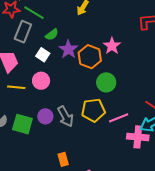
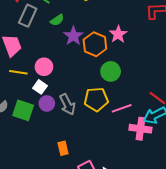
white square: (43, 55) -> (40, 87), moved

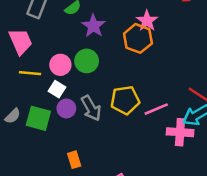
orange hexagon: (95, 44) -> (138, 38), moved
green circle: (111, 71) -> (87, 61), moved
orange rectangle: (63, 148) -> (74, 160), moved

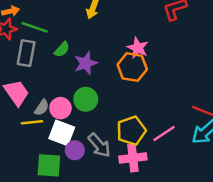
purple star: (93, 26) -> (86, 63), turned 30
white square: (57, 89) -> (62, 133), size x1.5
gray semicircle: (13, 116) -> (42, 108), moved
pink cross: (180, 132) -> (133, 158), moved

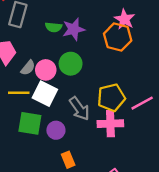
green semicircle: (62, 49) -> (54, 27), moved, turned 49
yellow line: (32, 122) -> (19, 93), moved
purple circle: (75, 150) -> (56, 130), moved

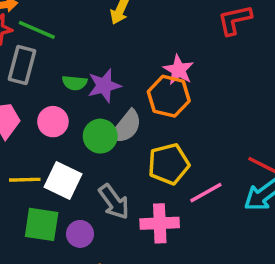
gray semicircle: (28, 68) -> (126, 127), moved, size x1.5
pink circle: (46, 70) -> (53, 122), moved
yellow pentagon: (111, 98) -> (169, 164), moved

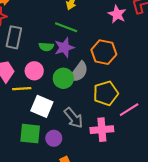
green line: (37, 30) -> (66, 27), moved
pink star: (179, 70) -> (117, 14), moved
yellow line: (25, 180) -> (22, 89), moved

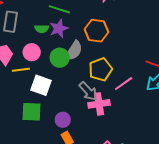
gray arrow: (74, 118) -> (88, 91), moved
purple circle: (54, 138) -> (63, 120), moved

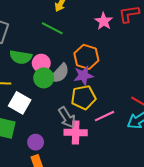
purple star: (59, 28) -> (83, 76), moved
green semicircle: (42, 29) -> (21, 57), moved, size x1.5
pink circle: (32, 52) -> (41, 63), moved

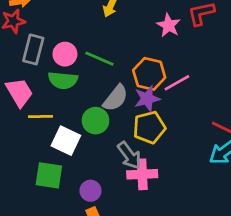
green line: (52, 28) -> (99, 59), moved
pink circle: (41, 63) -> (65, 54), moved
green circle: (44, 78) -> (96, 121), moved
pink line: (105, 116) -> (177, 83), moved

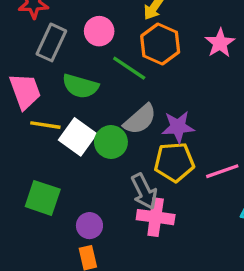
pink circle: (65, 54) -> (99, 31), moved
orange hexagon: (149, 74) -> (160, 44), moved
pink line: (177, 83) -> (222, 171), moved
white square: (66, 141) -> (78, 137), moved

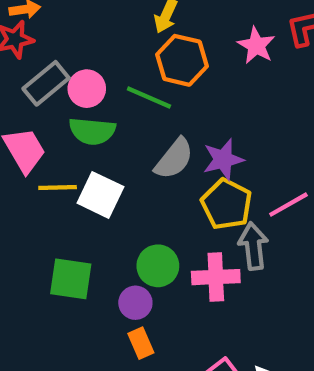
pink circle: (99, 31) -> (87, 89), moved
gray rectangle: (51, 42) -> (46, 83), turned 36
green circle: (111, 142) -> (158, 266), moved
yellow pentagon: (174, 162) -> (227, 204), turned -30
gray arrow: (144, 191) -> (253, 246), moved, turned -150

